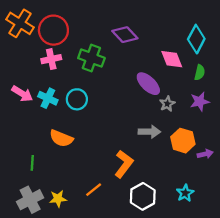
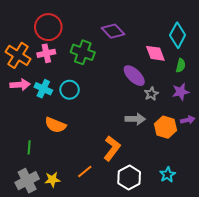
orange cross: (20, 23) -> (18, 55), moved
pink arrow: (22, 94) -> (20, 85), turned -36
purple arrow: (205, 154) -> (188, 120), moved

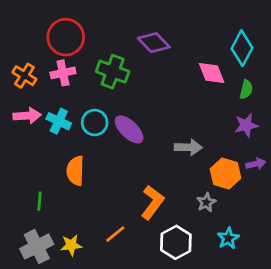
orange cross: (18, 55) -> (24, 76), size x0.7
purple ellipse: (134, 76) -> (129, 129), moved
gray star: (151, 94) -> (206, 202), moved
gray arrow: (135, 119) -> (188, 147), moved
orange semicircle: (55, 125) -> (75, 171), turned 70

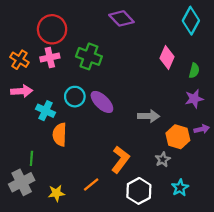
purple diamond: (154, 43) -> (121, 18), moved
cyan diamond: (242, 48) -> (191, 21), moved
pink diamond: (212, 73) -> (167, 58), turned 45
cyan cross: (59, 121) -> (46, 111), moved
gray cross: (37, 246) -> (22, 182), moved

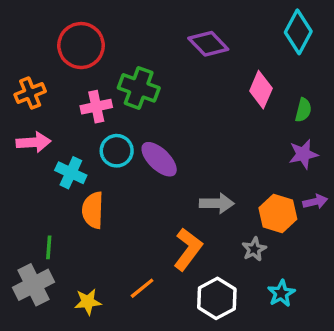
purple diamond: (121, 18) -> (208, 44), moved
pink cross: (50, 58) -> (96, 107), moved
orange cross: (19, 60) -> (30, 93), turned 36
gray arrow: (149, 116) -> (217, 203), moved

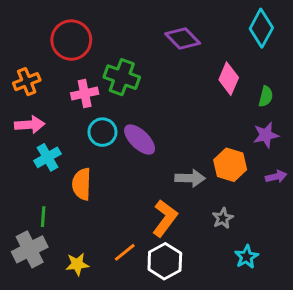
cyan cross: (71, 173) -> (48, 157), moved, turned 35
orange hexagon: (278, 214) -> (230, 165), moved
white hexagon: (217, 298) -> (165, 261), moved

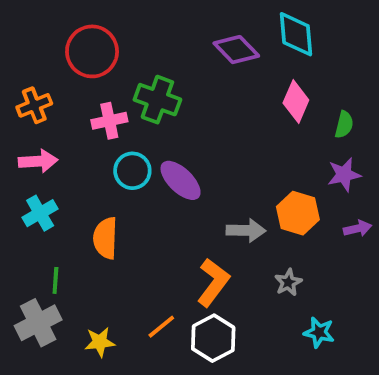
cyan diamond: (261, 28) -> (296, 34), moved, turned -33
cyan cross: (48, 157) -> (40, 213), moved
cyan star: (246, 257) -> (319, 332), turned -30

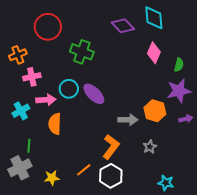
pink cross: (109, 121) -> (32, 77), moved
pink arrow: (38, 161) -> (46, 100), moved
purple star: (344, 175) -> (179, 91), size x1.4
cyan star: (319, 332) -> (166, 183), moved

